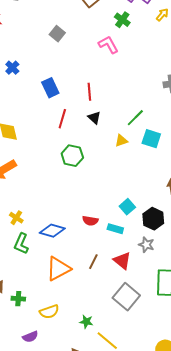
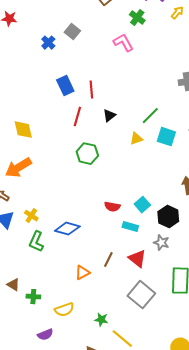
blue cross: (12, 68) -> (48, 43), moved
red line: (89, 92) -> (91, 90), moved
black triangle: (94, 118) -> (109, 116), turned 40
red semicircle: (90, 221) -> (112, 207), moved
orange triangle: (58, 269) -> (82, 273), moved, size x0.6

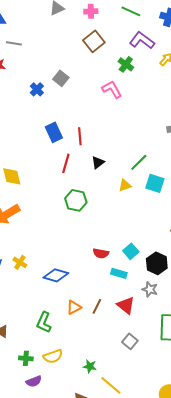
green L-shape: (36, 242) -> (44, 322), moved
orange triangle: (82, 273) -> (74, 307), moved
gray square: (141, 295) -> (130, 341), size x0.6
green cross: (33, 297) -> (26, 358), moved

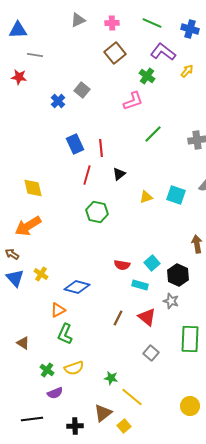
pink L-shape: (112, 89) -> (133, 101), turned 100
green line: (139, 162) -> (153, 134), moved
orange triangle: (74, 307) -> (58, 310), moved
green cross: (26, 358) -> (47, 370), turned 32

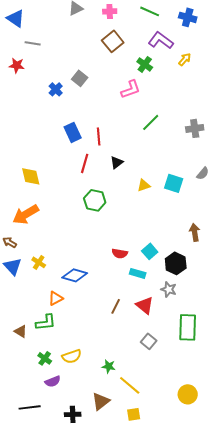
blue triangle: (18, 30) -> (16, 18), turned 36
green L-shape: (65, 334) -> (46, 322), moved, turned -120
yellow square: (124, 426) -> (134, 414), moved, turned 32

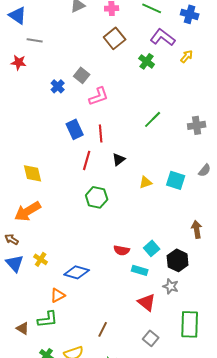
pink L-shape: (131, 89) -> (99, 96), moved
brown line: (116, 306) -> (103, 329), moved

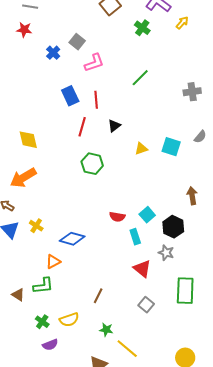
red star: (19, 62) -> (24, 30), moved
green line: (153, 119) -> (140, 78), moved
cyan rectangle: (140, 270) -> (135, 237), turned 56

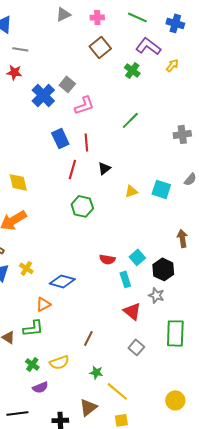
blue cross: (53, 53) -> (43, 95), size x1.6

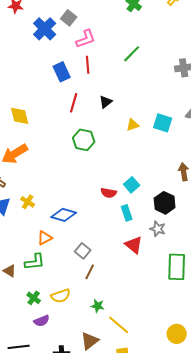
red line: (86, 142) -> (88, 65), moved
cyan square: (137, 257) -> (132, 185), moved
gray square: (136, 347) -> (83, 251), moved

